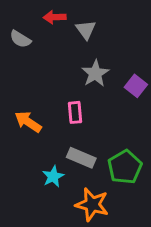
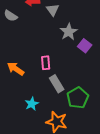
gray star: (95, 73) -> (69, 32), moved
gray rectangle: (81, 158) -> (57, 84), moved, turned 36

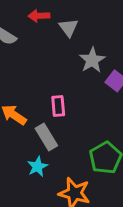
gray rectangle: (57, 84) -> (46, 137), moved

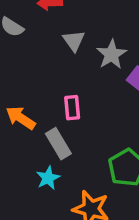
gray triangle: (69, 28) -> (74, 41), moved

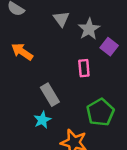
pink rectangle: (72, 108) -> (84, 68), moved
orange arrow: (21, 118) -> (22, 52), moved

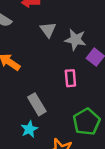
gray star: (89, 29) -> (75, 40), turned -30

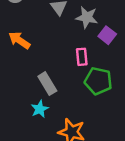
green pentagon: (87, 122) -> (98, 81), moved, turned -30

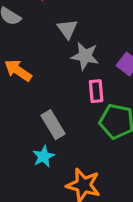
gray star: (87, 17) -> (85, 56), moved

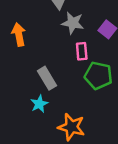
orange arrow: (18, 70) -> (19, 35), turned 45

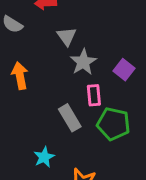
gray star: (73, 23) -> (83, 62), turned 30
gray rectangle: (47, 78) -> (70, 118), moved

